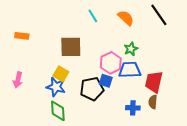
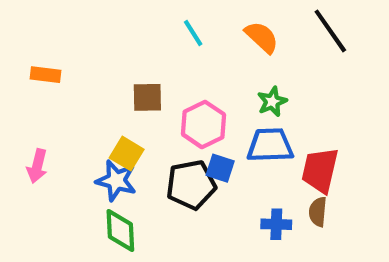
brown square: (71, 47) -> (147, 97), size x0.7
pink hexagon: (111, 63) -> (204, 124), moved

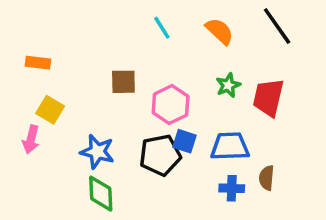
blue trapezoid: (270, 145) -> (230, 146), moved
yellow square: (127, 154) -> (50, 110), moved
red trapezoid: (320, 170) -> (268, 98), moved

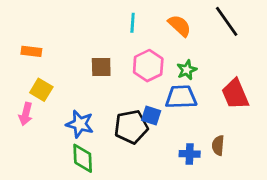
cyan line: (162, 28) -> (133, 23), turned 36
red trapezoid: (268, 98) -> (235, 94), moved, turned -36
pink hexagon: (171, 105) -> (148, 66), moved
blue trapezoid: (230, 146) -> (181, 97), moved

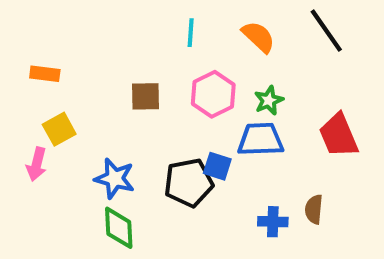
yellow square: (41, 90) -> (59, 129), turned 30

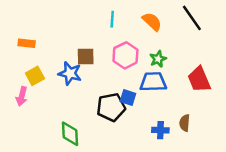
blue star: (115, 179) -> (70, 73), moved

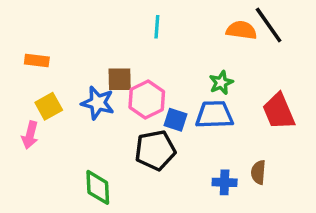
orange semicircle: (152, 22) -> (241, 30), moved, turned -35
pink hexagon: (125, 55) -> (147, 99), moved
blue square: (128, 98) -> (175, 120), moved

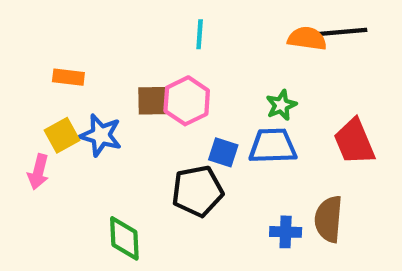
black line: (269, 25) -> (341, 32), turned -60
orange rectangle: (37, 61) -> (68, 77), moved
pink hexagon: (147, 99) -> (187, 101), moved
blue star: (98, 103) -> (101, 135), moved
brown semicircle: (258, 172) -> (329, 219), size x1.5

